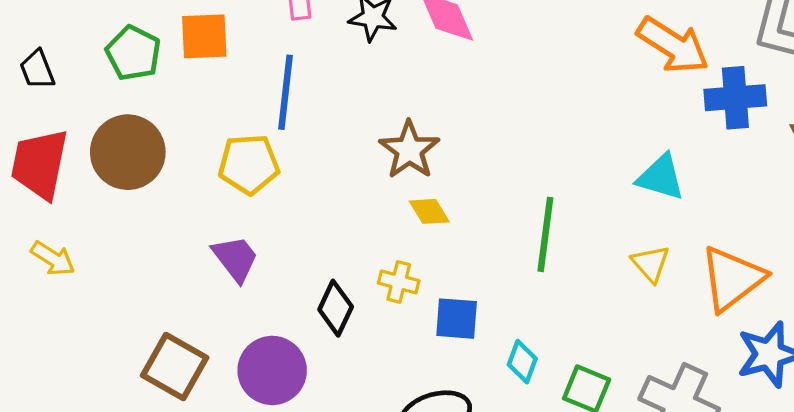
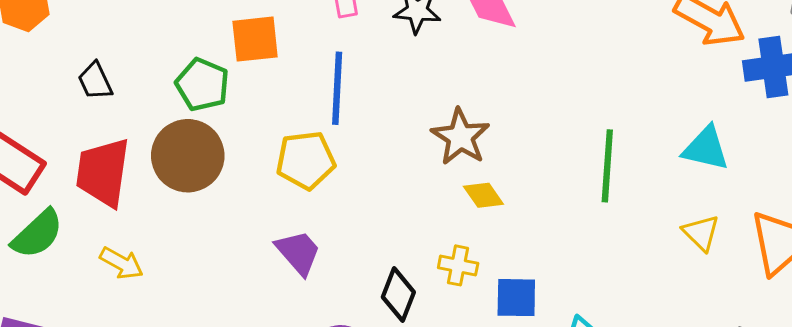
green pentagon: (133, 53) -> (202, 85), moved
green line: (545, 234) -> (607, 166), moved

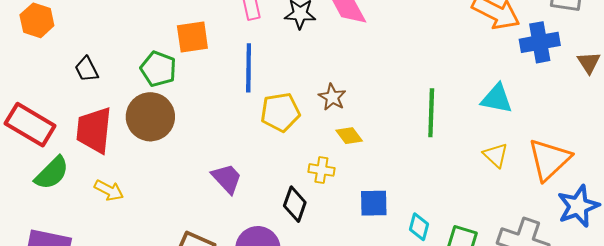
brown star: (460, 137) -> (332, 97), size x0.7
yellow pentagon: (306, 160) -> (280, 112), moved
yellow cross: (458, 265) -> (321, 170), moved

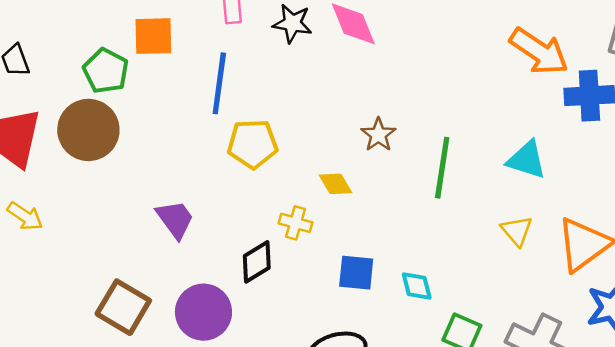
brown star: (332, 97) -> (378, 135), moved
black diamond: (295, 204) -> (257, 262), turned 32
cyan diamond: (419, 227) -> (417, 286), moved, turned -36

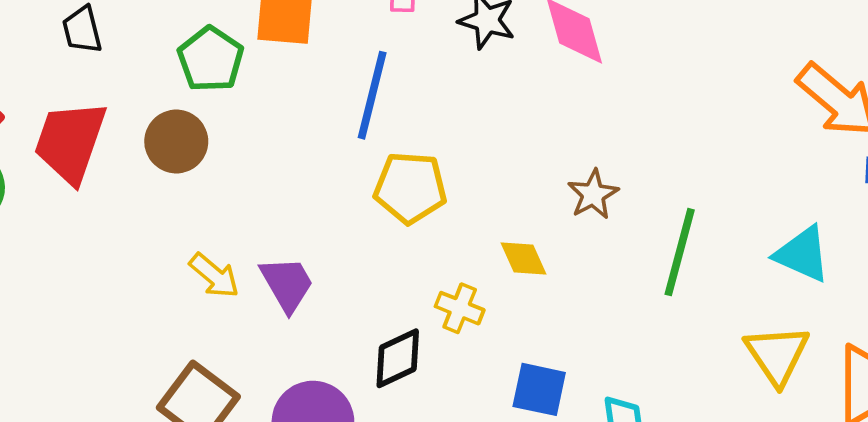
brown circle: (88, 130) -> (176, 142), size x0.7
yellow arrow: (25, 216) -> (214, 276), moved
yellow triangle: (517, 231) -> (777, 355), size x1.4

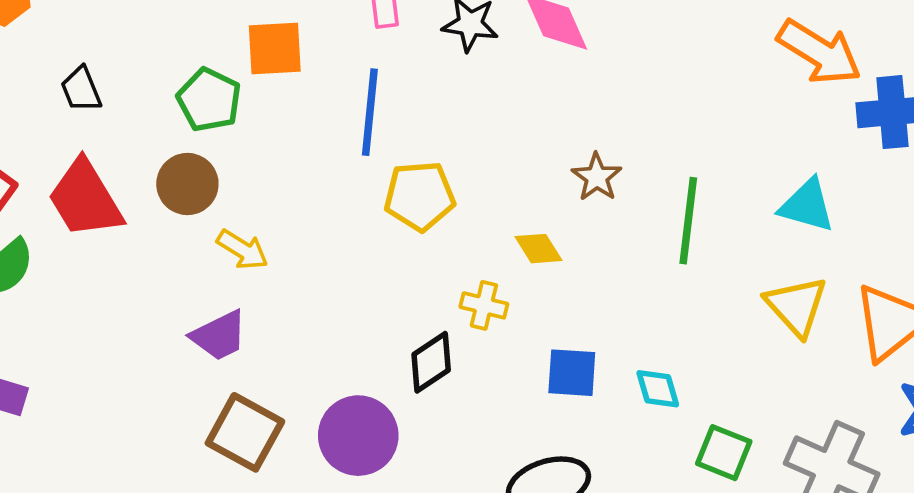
red trapezoid: (70, 142) -> (85, 199), turned -42
yellow arrow: (214, 276) -> (242, 250), moved
purple trapezoid: (287, 284) -> (219, 336), moved, turned 102

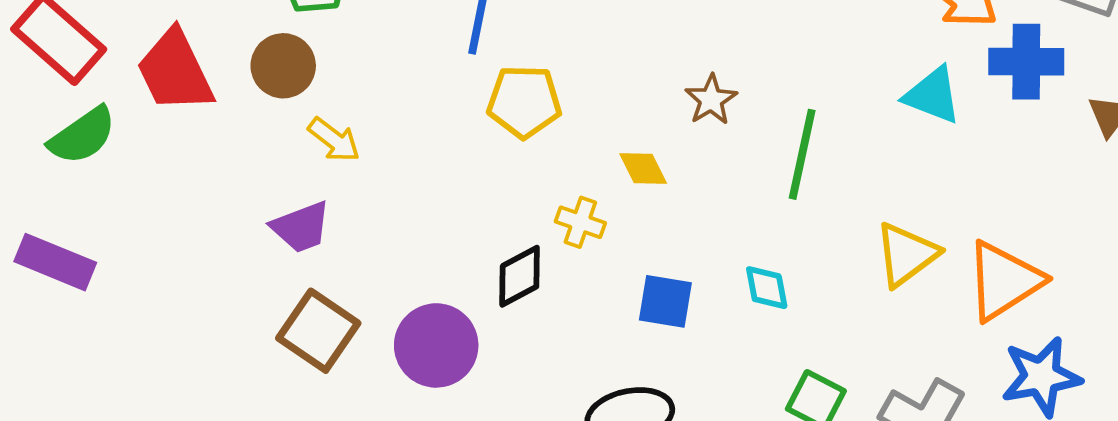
cyan triangle: (807, 206) -> (933, 95), moved
yellow triangle: (796, 306) -> (906, 254), turned 30
cyan diamond: (658, 389) -> (767, 288), moved

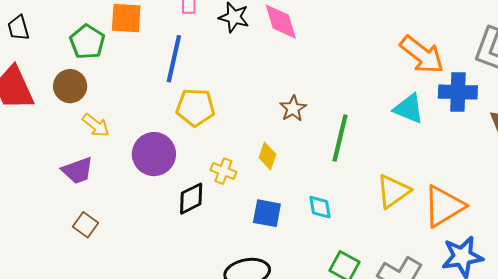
yellow diamond: (643, 168) -> (267, 156), moved, turned 44
brown square: (318, 331) -> (85, 225), size x0.6
purple circle: (436, 345) -> (154, 154), moved

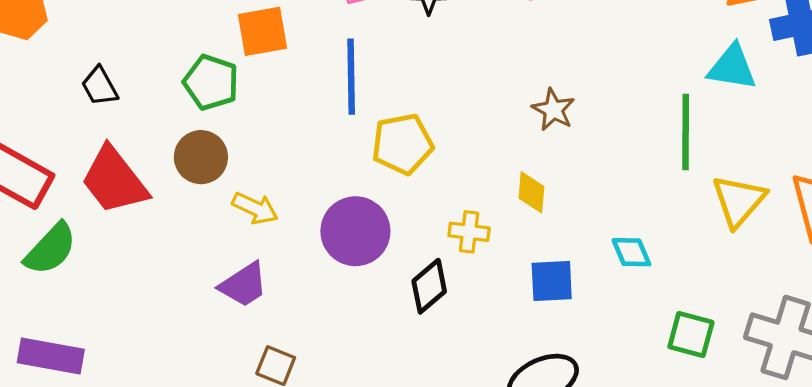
green line: (340, 138) -> (686, 132), moved

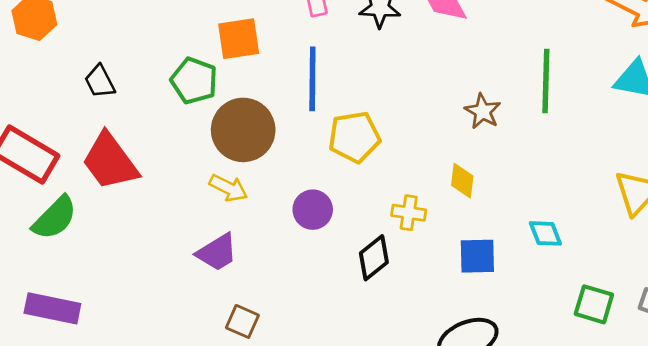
green line: (686, 132) -> (546, 81), moved
brown circle: (201, 157) -> (243, 130), moved, size x1.4
purple circle: (355, 231) -> (313, 210), size x0.7

